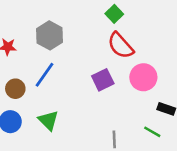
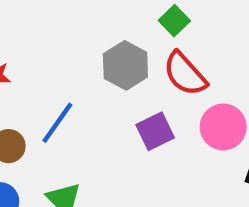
gray hexagon: (50, 35) -> (125, 65), moved

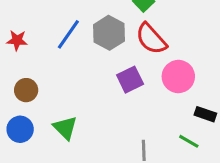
blue line: (57, 123) -> (68, 34), moved

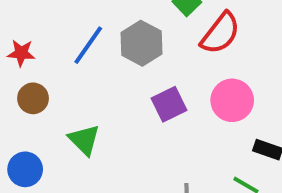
red semicircle: (151, 39) -> (220, 33), moved, turned -100
brown circle: (26, 90) -> (33, 98), moved
green triangle: (65, 128) -> (84, 140), moved

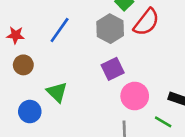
gray hexagon: (141, 43) -> (110, 29), moved
pink circle: (232, 100) -> (135, 96), moved
blue circle: (25, 169) -> (30, 112), moved

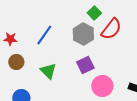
green triangle: (57, 92) -> (48, 71), moved

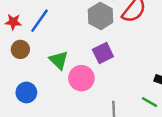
blue line: (44, 35) -> (40, 21), moved
pink circle: (102, 86) -> (81, 78), moved

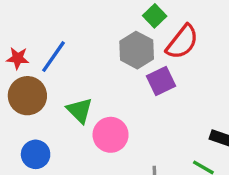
brown circle: (20, 49) -> (27, 96), size x1.5
purple square: (103, 53) -> (161, 81), moved

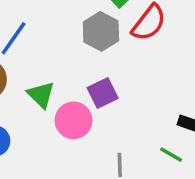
purple square: (161, 81) -> (103, 93), moved

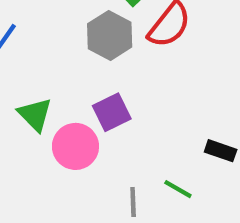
green line: (171, 155) -> (178, 189), moved

